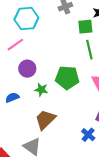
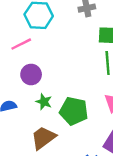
green pentagon: (67, 78) -> (74, 111), moved

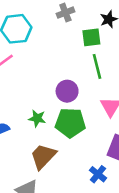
purple circle: (31, 74) -> (67, 91), moved

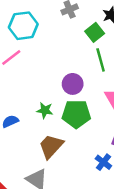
green square: (91, 37) -> (95, 32), turned -30

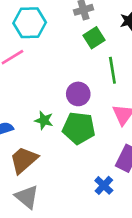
green square: (95, 32) -> (94, 38), moved
brown trapezoid: (51, 146) -> (24, 160), moved

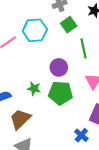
cyan hexagon: (30, 23) -> (35, 30), moved

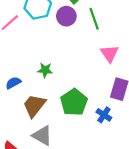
purple circle: (59, 67) -> (66, 16), moved
green pentagon: (60, 93) -> (74, 102), moved, turned -30

